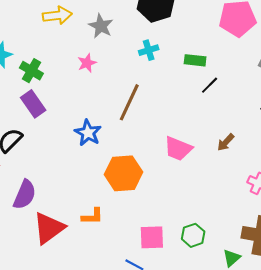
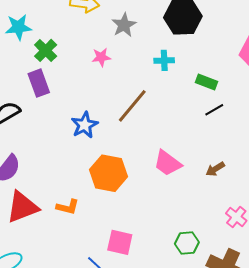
green hexagon: (193, 235) -> (187, 243), moved

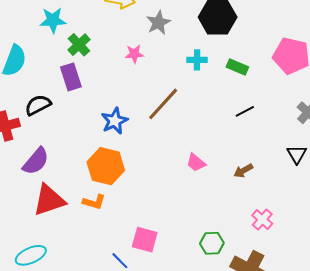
green rectangle: (206, 82) -> (237, 67), moved
pink trapezoid: (168, 163) -> (196, 163), size x0.7
orange hexagon: (109, 173) -> (106, 166), moved

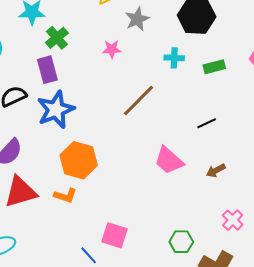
green rectangle: (237, 67) -> (214, 67), turned -40
black line: (245, 111) -> (207, 123), moved
blue star: (115, 121) -> (56, 110), moved, size x1.4
pink trapezoid: (196, 163) -> (169, 160), size x1.5

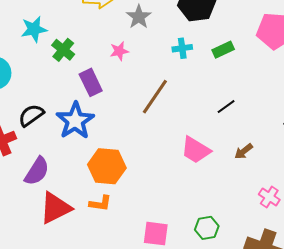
purple rectangle: (47, 70) -> (91, 82), moved
green hexagon: (181, 242) -> (207, 228), moved

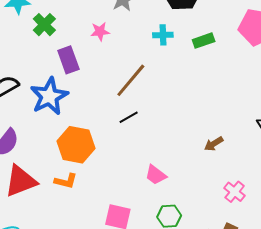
black line: (226, 107) -> (129, 117), moved
pink trapezoid: (196, 150) -> (156, 175), moved, size x0.7

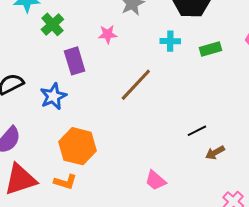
blue star: (49, 96) -> (53, 96), size x0.7
black line: (129, 117) -> (197, 131), moved

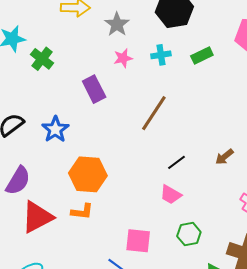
pink star: (108, 34) -> (123, 58), moved
purple rectangle: (75, 61) -> (94, 89), moved
brown line: (136, 85) -> (154, 113), moved
black line: (197, 131) -> (177, 162), moved

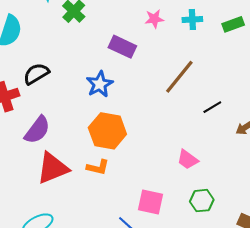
purple rectangle: (94, 89) -> (122, 47), turned -44
blue star: (55, 129) -> (100, 84), moved
black line: (177, 162) -> (212, 107), moved

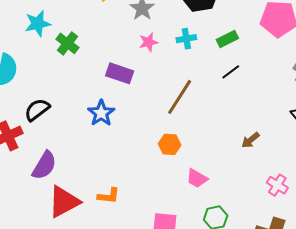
black line: (212, 107) -> (231, 72), moved
orange hexagon: (107, 131) -> (170, 144), moved, size x0.6

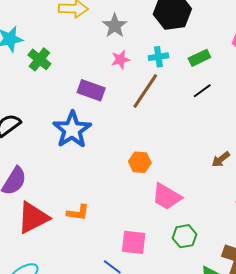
brown line: (180, 97) -> (145, 91), moved
blue star: (101, 113) -> (72, 130), size x1.4
pink trapezoid: (197, 178) -> (167, 197), size x1.4

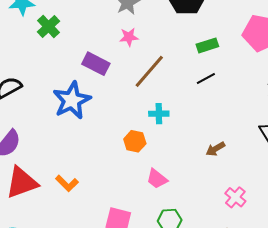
cyan cross: (158, 57) -> (159, 114), moved
pink trapezoid: (167, 197) -> (157, 179), size x0.7
orange L-shape: (78, 213) -> (67, 183), turned 30

